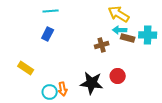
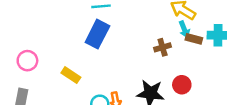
cyan arrow: (120, 30) -> (184, 29), turned -112
blue rectangle: (48, 34) -> (97, 34), size x1.6

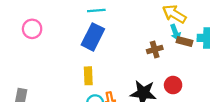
pink circle: (27, 61) -> (32, 29), moved
yellow rectangle: (71, 75) -> (88, 76), moved, turned 54

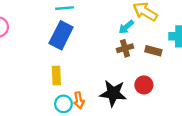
cyan arrow: (175, 32) -> (126, 27), moved, turned 70
brown rectangle: (185, 41) -> (153, 51), moved

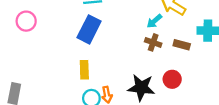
brown cross: (125, 48) -> (153, 42), turned 35

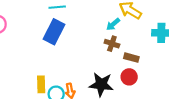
brown rectangle: (182, 45) -> (131, 58), moved
yellow rectangle: (84, 70) -> (41, 84), moved

